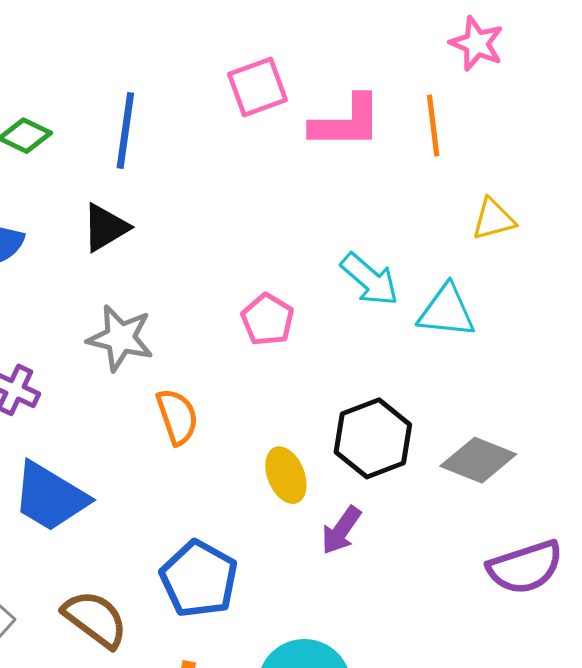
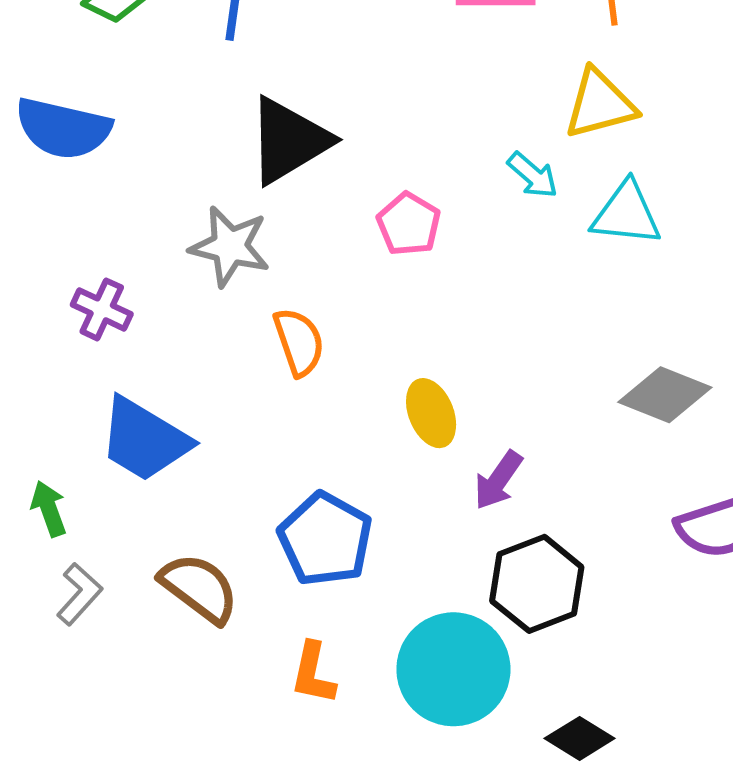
yellow triangle: (493, 219) -> (600, 104), moved, size x1.4
black triangle: (105, 228) -> (289, 141), moved, size x1.5
cyan arrow: (370, 279) -> (533, 175), size x0.7
black hexagon: (373, 438) -> (537, 584), moved

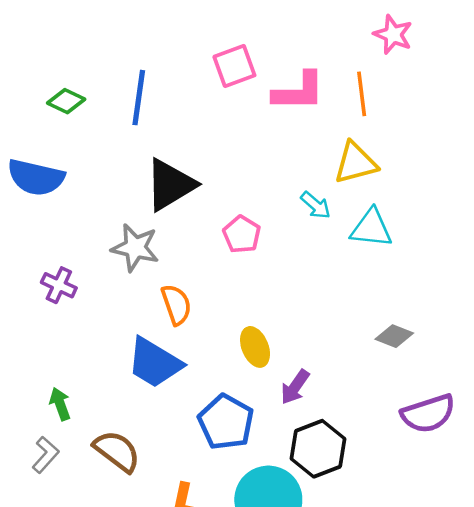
gray diamond: (665, 395) -> (394, 336), size x0.7
blue trapezoid: (144, 440) -> (155, 363), moved
green arrow: (49, 509) -> (60, 404), moved
blue pentagon: (325, 539) -> (226, 422), moved

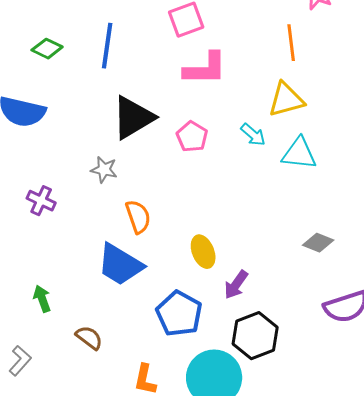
pink L-shape: (299, 91) -> (205, 69), moved
pink pentagon: (242, 234) -> (192, 137), moved
gray star: (135, 248) -> (104, 170), size x0.7
brown semicircle: (117, 451) -> (89, 338), size x0.7
gray L-shape: (46, 455) -> (20, 361), moved

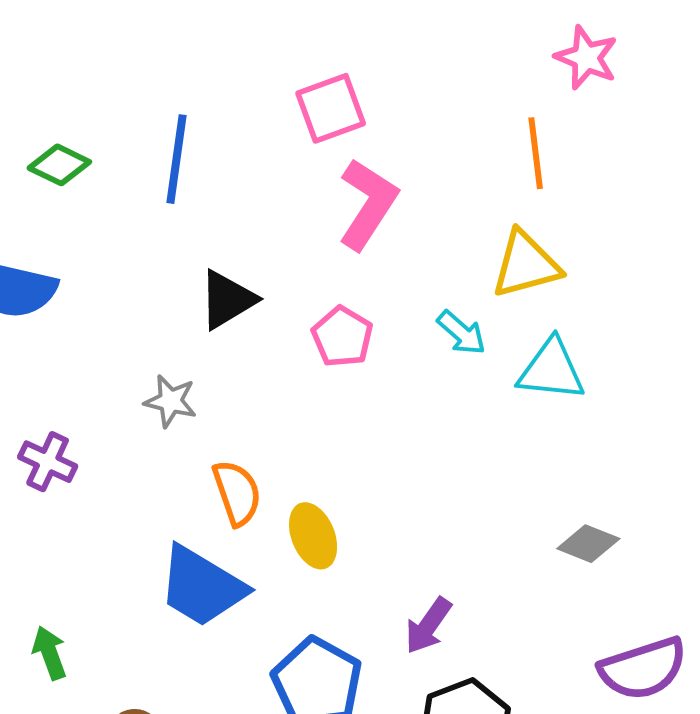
pink L-shape: (205, 69) -> (368, 204), turned -57
black triangle: (133, 118) -> (227, 300), size x0.7
yellow ellipse: (203, 252) -> (313, 536), moved

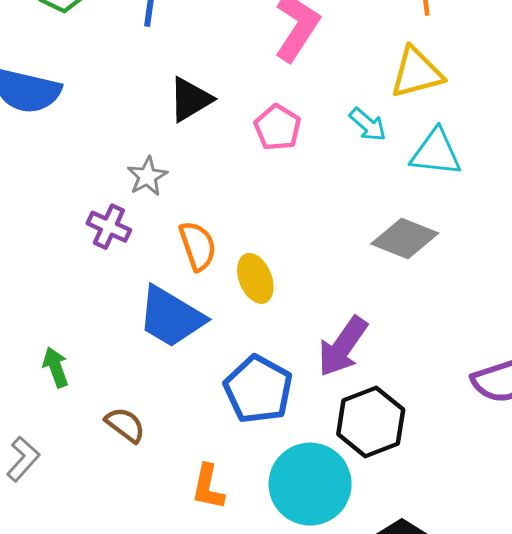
gray star: (171, 401) -> (147, 176), turned 30
purple cross: (48, 462) -> (109, 227), moved
gray diamond: (588, 544) -> (405, 238), moved, size x1.4
purple arrow: (428, 626) -> (343, 346), size x1.4

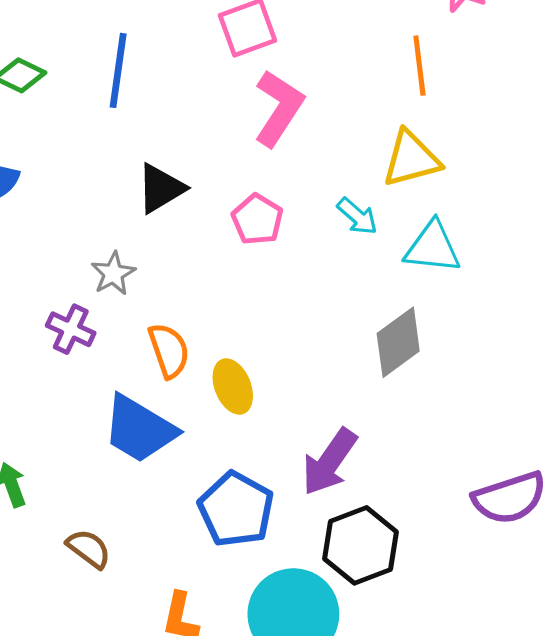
gray diamond: (405, 238) -> (398, 342), turned -58

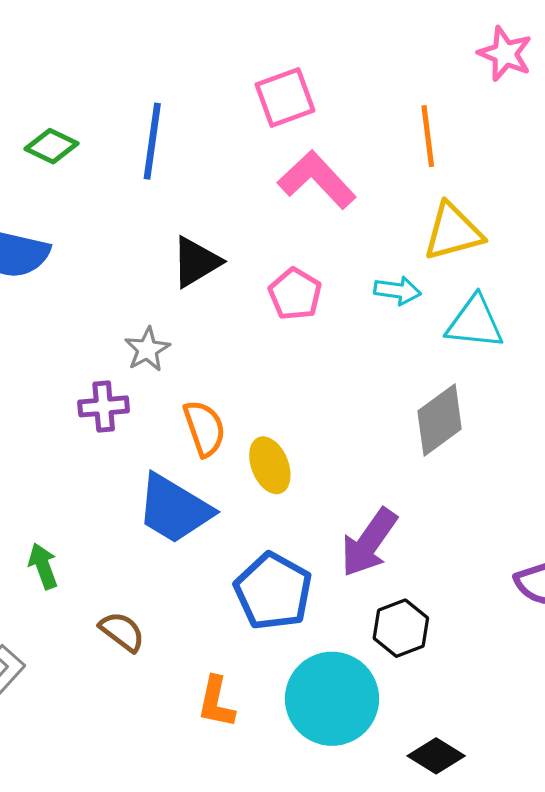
orange line: (419, 66) -> (428, 136), moved
pink L-shape: (279, 108) -> (317, 180), turned -76
cyan arrow: (357, 216) -> (398, 291), turned -33
purple cross: (71, 329) -> (104, 406), turned -30
black hexagon: (361, 545) -> (401, 628), size x0.7

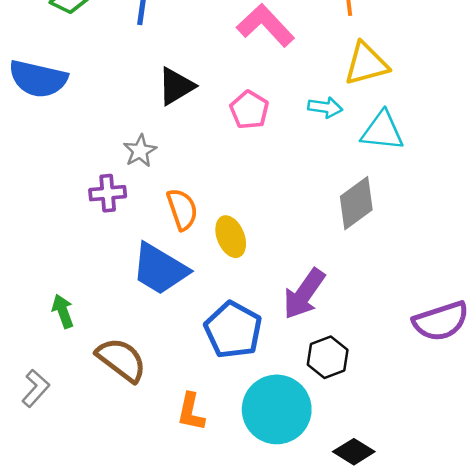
brown semicircle: (122, 632) -> (121, 360), size x1.5

